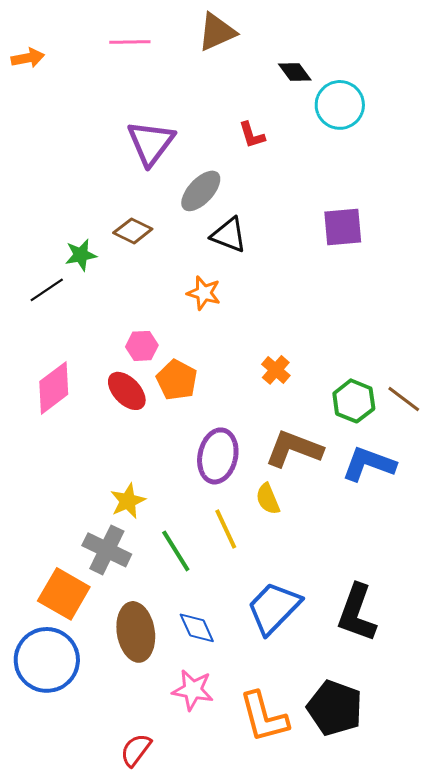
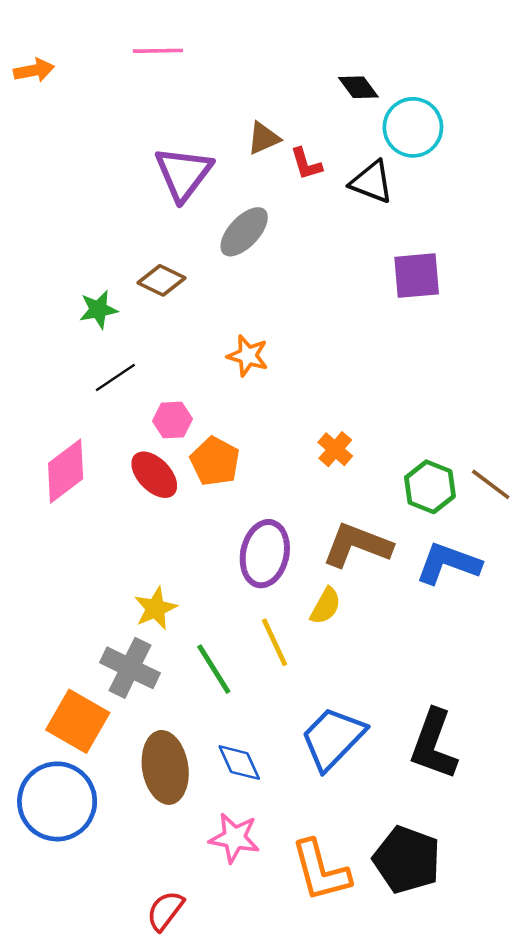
brown triangle: (217, 32) -> (264, 138), moved, size x0.7
black triangle: (229, 235) -> (372, 182), moved
black line: (47, 290) -> (115, 378), moved
yellow semicircle: (268, 499) -> (326, 606), turned -128

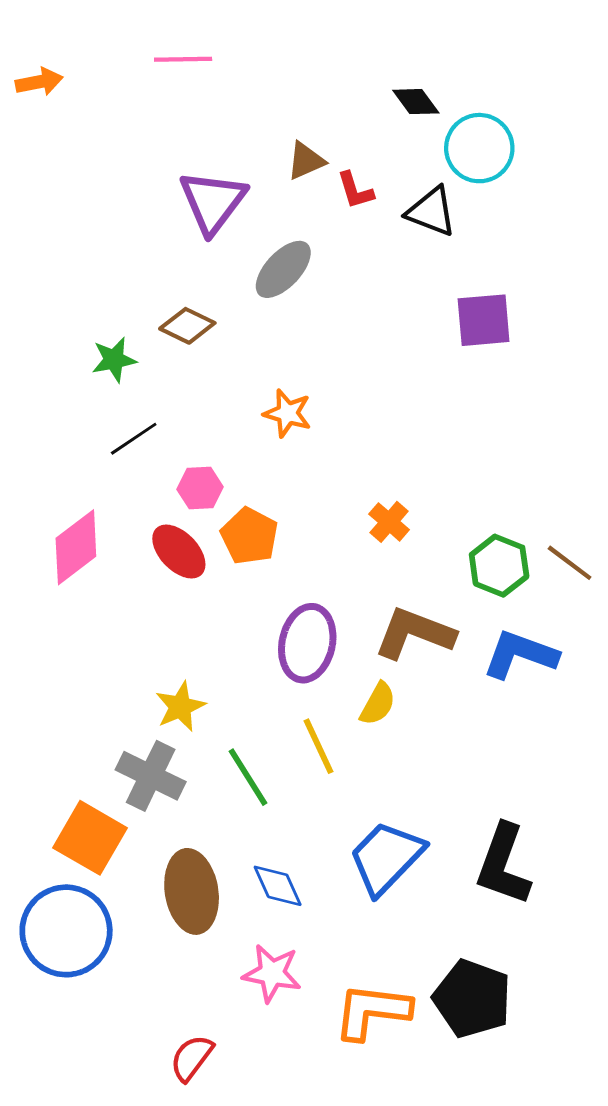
orange L-shape: (321, 871) -> (372, 1011), turned 112

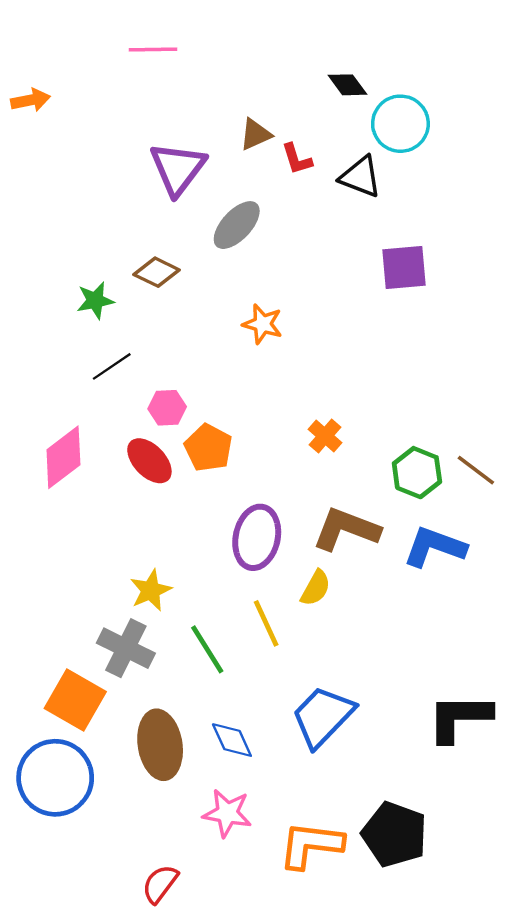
orange arrow: (39, 82) -> (30, 100), moved
orange star: (287, 413) -> (263, 324), moved
black L-shape: (503, 865) -> (459, 718), moved, turned 70

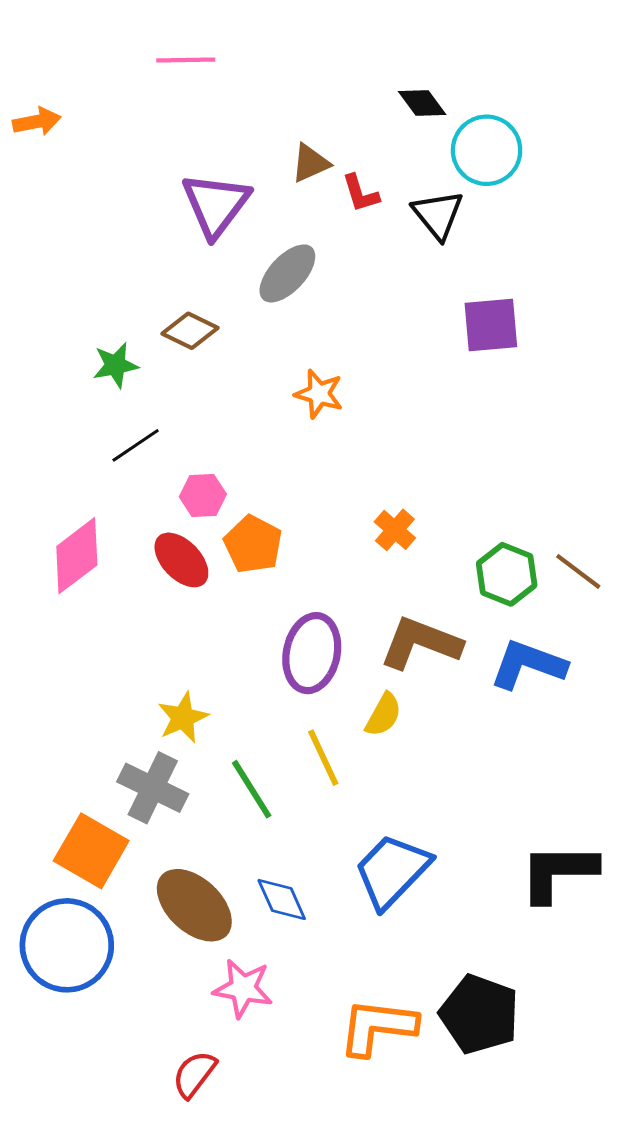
black triangle: (360, 177) -> (438, 215), turned 30
brown ellipse: (160, 745) -> (194, 905), turned -38
pink star: (227, 813) -> (243, 988), moved

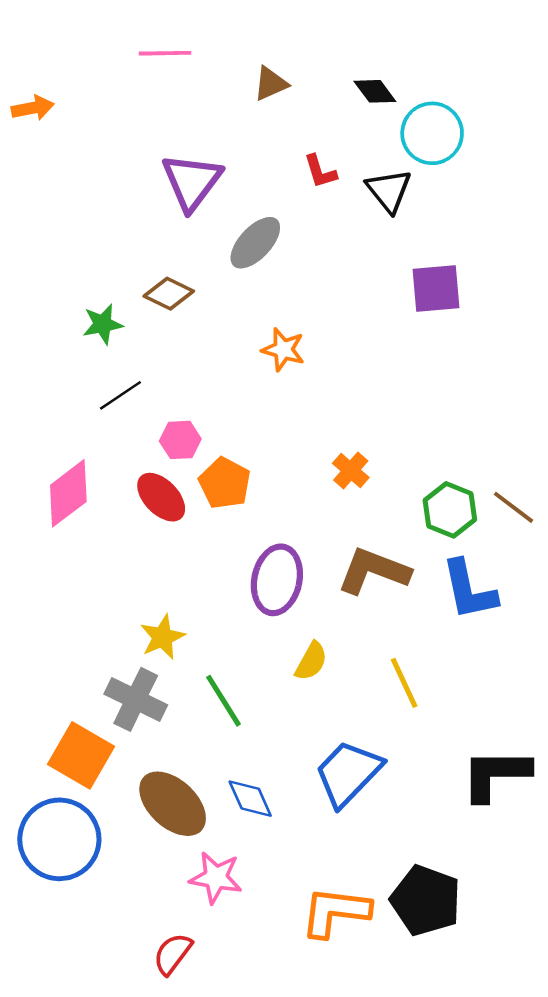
brown triangle: (310, 163) -> (271, 84), moved
blue L-shape: (528, 665) -> (469, 590), turned -122
yellow semicircle: (383, 715) -> (311, 661), moved
yellow line: (323, 758) -> (404, 683), moved

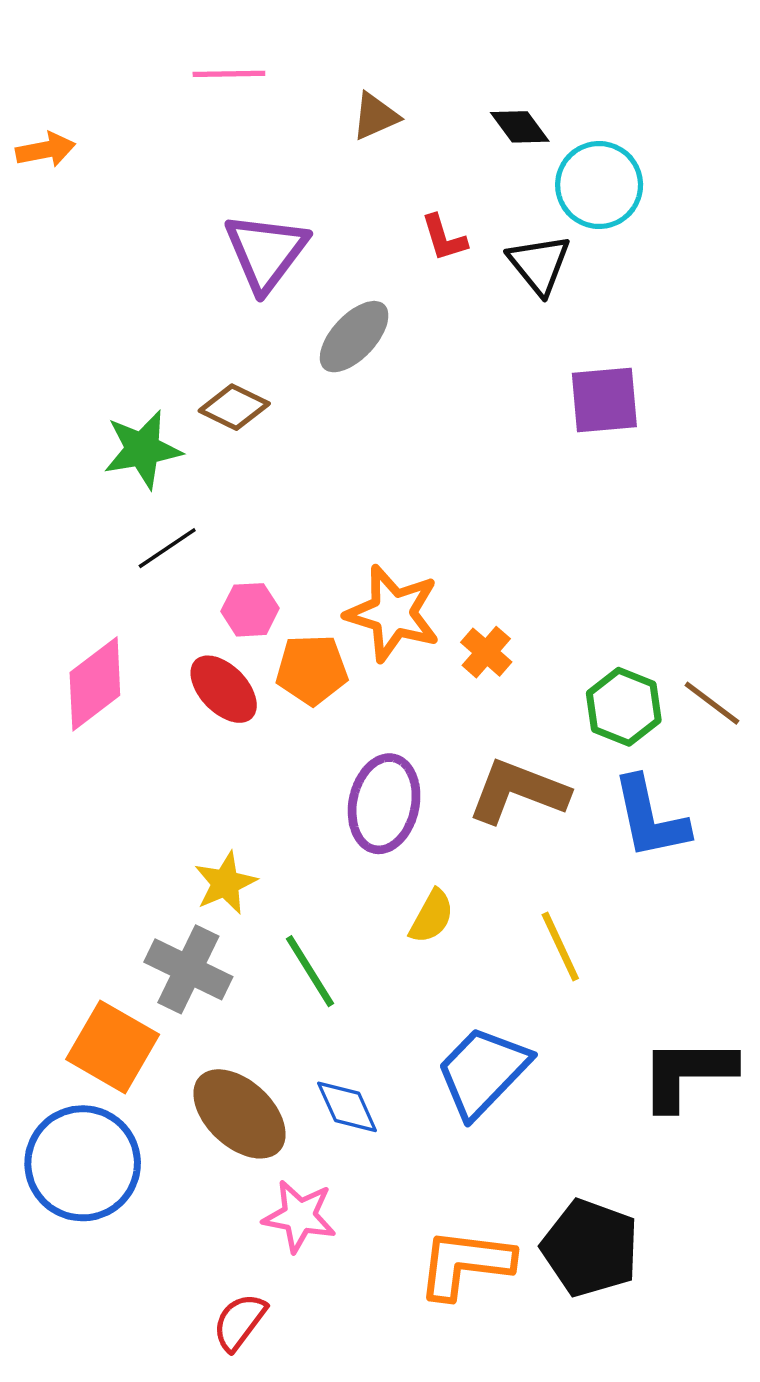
green star: (103, 324) -> (143, 449), size x1.4
orange star: (283, 350) -> (393, 613), moved, size x1.6
orange pentagon: (225, 483) -> (312, 670), turned -30

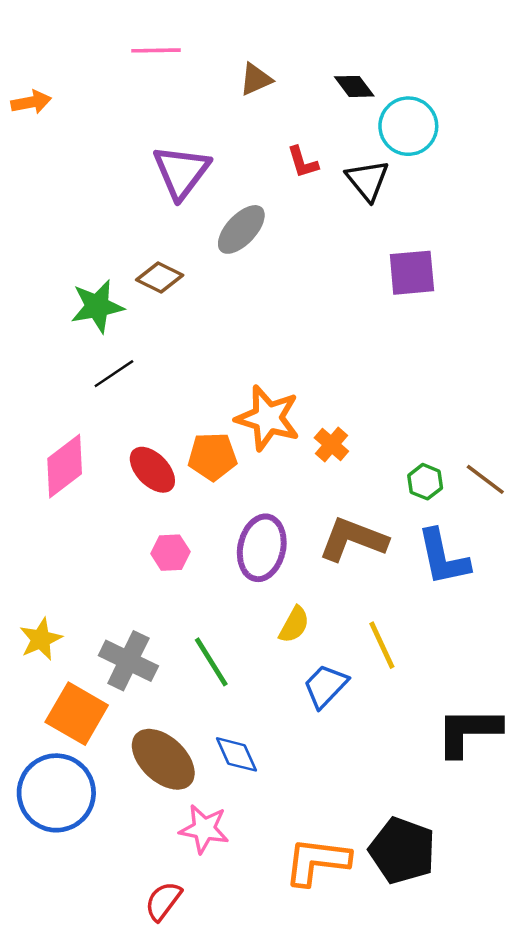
pink hexagon: (250, 610) -> (170, 553), moved
green hexagon: (624, 707) -> (425, 482), size x0.7
yellow star: (225, 883) -> (41, 639), moved
blue trapezoid: (483, 1072) -> (325, 686), moved, size x0.7

